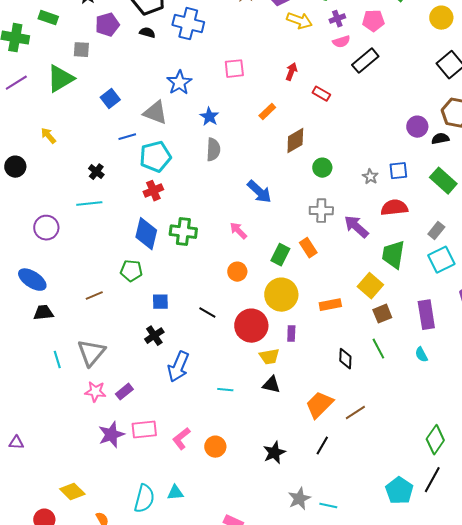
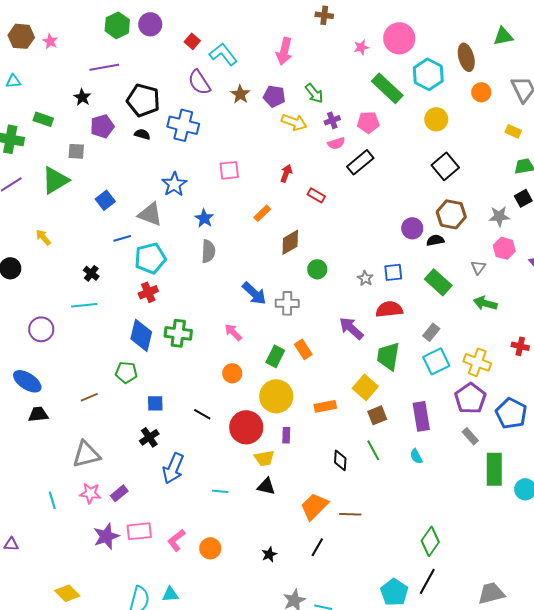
gray cross: (321, 211) -> (287, 303), moved
gray triangle: (91, 353) -> (86, 454), turned 36
cyan line: (57, 360) -> (52, 500), moved
brown line: (355, 413) -> (350, 514), turned 35
black star: (274, 453) -> (269, 554), size x0.7

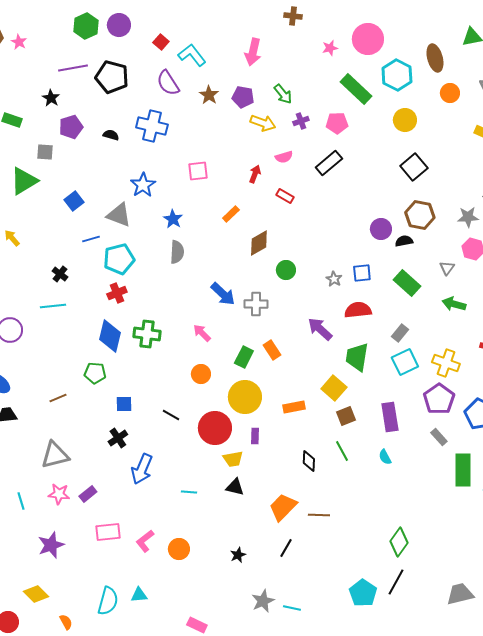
black pentagon: (143, 100) -> (112, 77), moved
pink semicircle: (336, 143) -> (284, 157), moved
purple star: (106, 536) -> (51, 545), moved

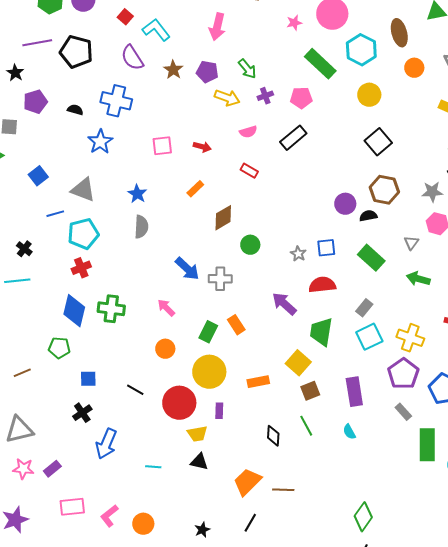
red arrow: (255, 174) -> (202, 147), moved, turned 84
blue star: (143, 185) -> (100, 142), moved

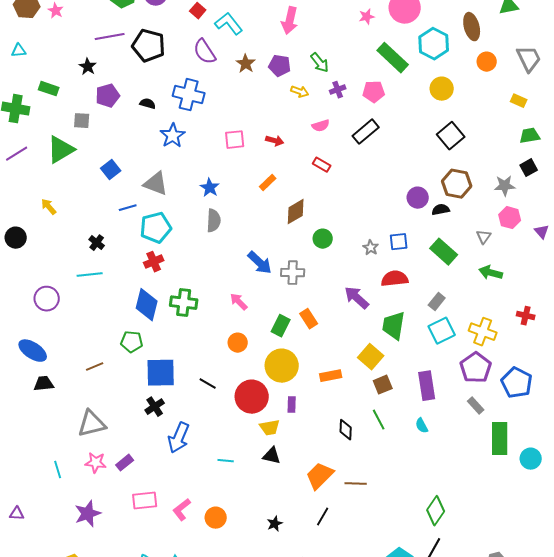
yellow arrow: (227, 98) -> (300, 92), size x0.7
blue square: (88, 379) -> (161, 373), size x1.8

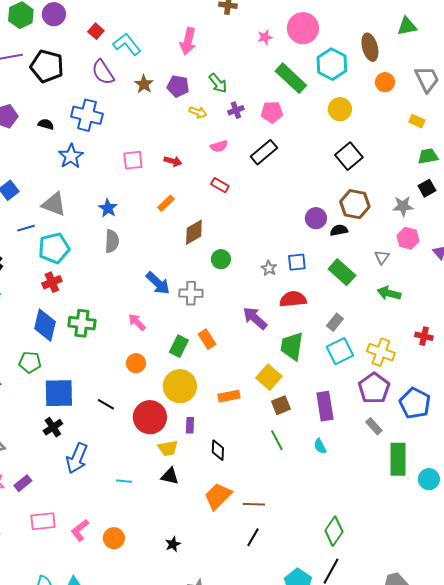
black diamond: (346, 430) -> (218, 450), moved
black line: (323, 517) -> (253, 537), moved

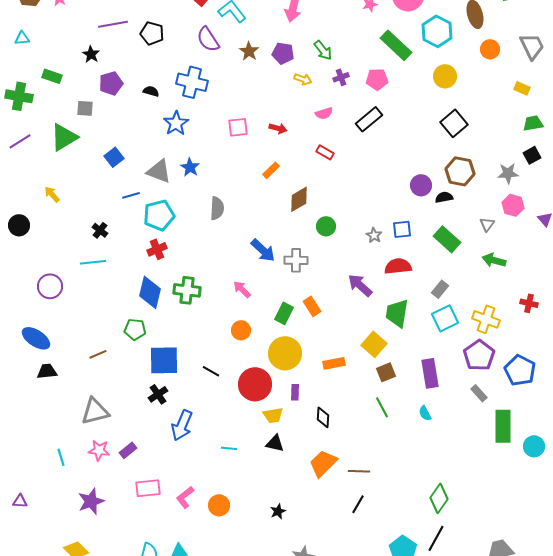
black pentagon: (47, 66) -> (152, 33), size x0.7
blue star: (108, 208) -> (190, 167), moved

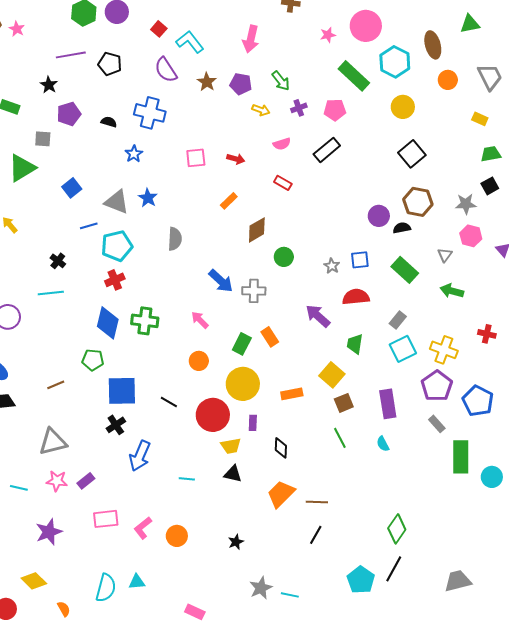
blue star: (176, 123) -> (134, 154), size x0.7
green trapezoid: (397, 313) -> (355, 344), size x0.7
cyan line: (61, 457) -> (19, 488), turned -60

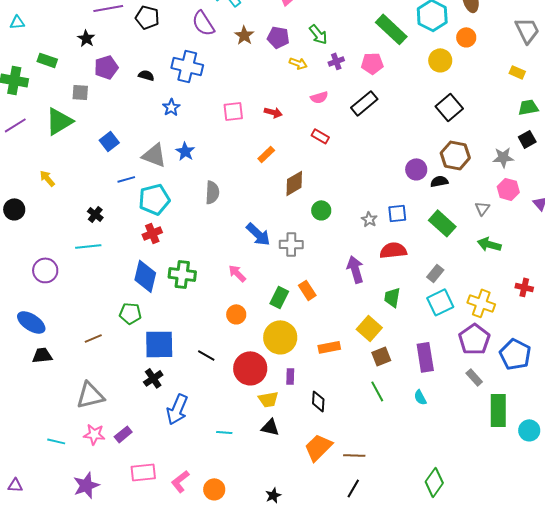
orange circle: (448, 80) -> (466, 37), moved
purple arrow: (318, 316) -> (355, 269), turned 32

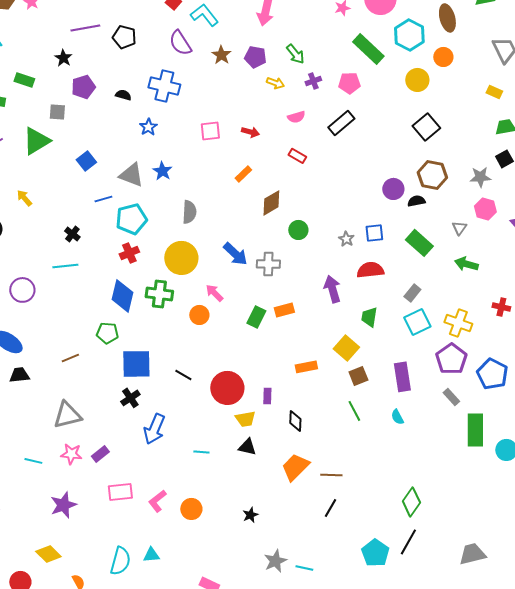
orange rectangle: (307, 290) -> (284, 310), turned -72
orange circle: (236, 314) -> (199, 315), moved
yellow circle: (280, 337) -> (181, 258), moved

